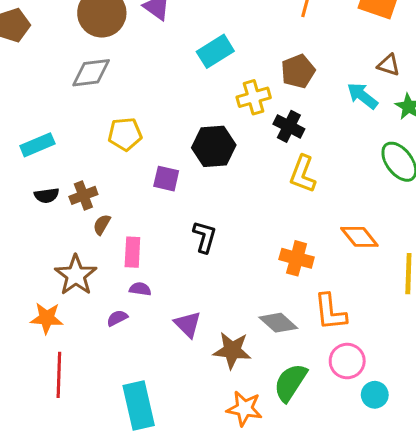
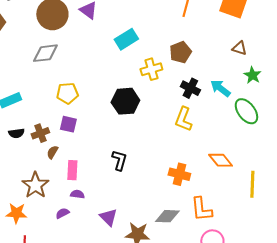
cyan arrow: (362, 96) -> (220, 88), moved
black cross: (289, 126) -> (190, 88), moved
purple square: (166, 179) -> (68, 124), moved
gray diamond: (278, 323) -> (167, 216), turned -40

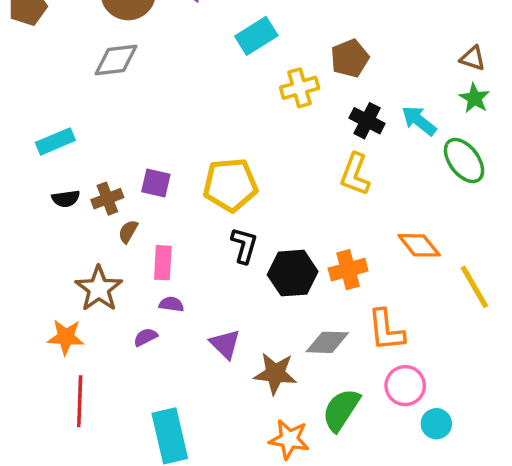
brown triangle: (239, 48) -> (473, 58), moved
yellow pentagon: (67, 93) -> (230, 185), moved, size x1.4
black hexagon: (125, 101) -> (293, 273), moved
orange cross: (179, 174) -> (348, 270), turned -30
yellow line: (252, 184) -> (474, 287), turned -32

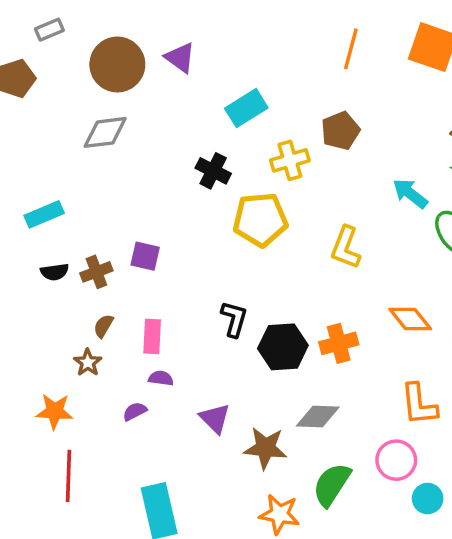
black cross: (367, 121) -> (213, 171), moved
yellow pentagon: (230, 185) -> (260, 220), moved
brown semicircle: (128, 232) -> (103, 326), moved
brown star: (99, 289) -> (88, 363), size x0.6
orange L-shape: (386, 330) -> (419, 404), moved

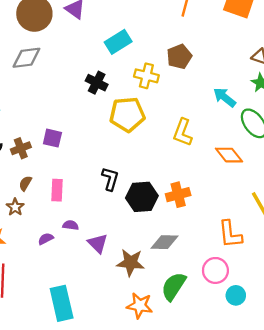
yellow cross: (290, 160) -> (146, 76), turned 30
orange diamond: (410, 319) -> (229, 155), moved
purple semicircle: (161, 378) -> (71, 225), moved

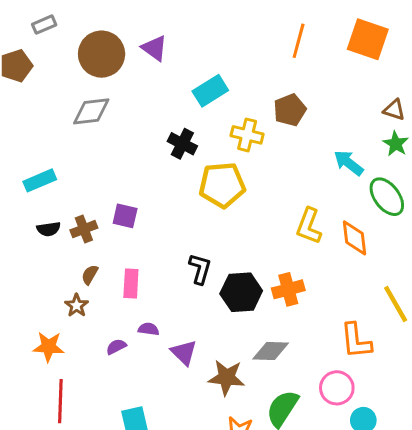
yellow L-shape: (183, 132) -> (309, 226), moved
orange diamond: (229, 155) -> (354, 238), turned 32

